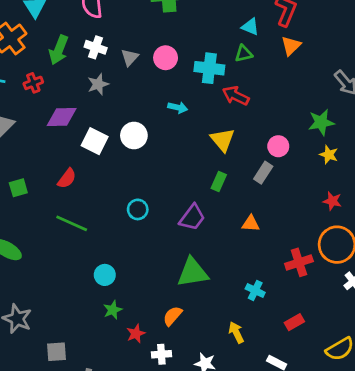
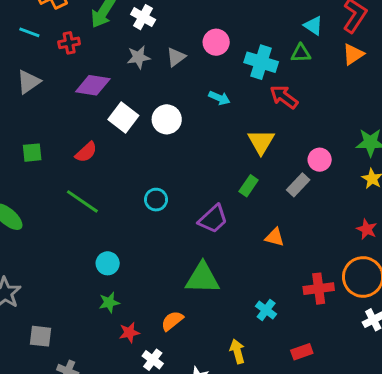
gray triangle: (130, 57) -> (176, 57), moved
white cross: (161, 354) -> (153, 360), turned 30

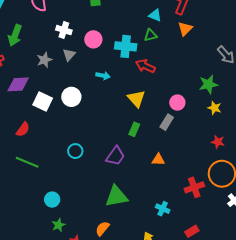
white cross: (143, 17) -> (64, 30), moved

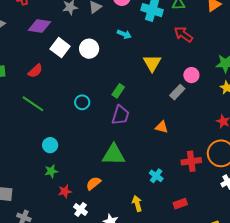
red arrow: (145, 66) -> (183, 34), moved
green rectangle: (134, 129) -> (118, 91), moved
purple trapezoid: (115, 156) -> (120, 115), turned -30

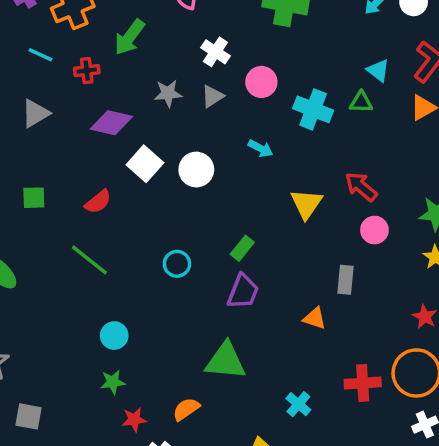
red arrow: (183, 34) -> (361, 187), moved
gray rectangle: (177, 92) -> (346, 280), moved, turned -42

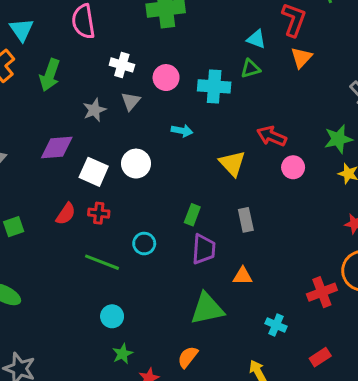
red cross: (87, 71) -> (99, 213), moved, turned 30
green line: (89, 260) -> (102, 262), moved
gray rectangle: (346, 280) -> (246, 220), moved
orange triangle: (315, 318) -> (243, 276), moved

